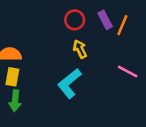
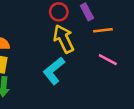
orange line: (122, 25) -> (103, 30), moved, turned 60
yellow arrow: (80, 49) -> (64, 39), size x1.6

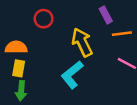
red circle: (59, 12) -> (44, 19), moved

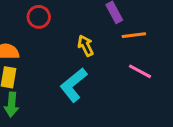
yellow arrow: (82, 42) -> (86, 46), size x0.6

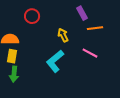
pink line: (140, 71) -> (90, 53), moved

